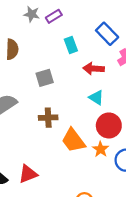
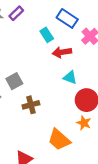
cyan rectangle: (71, 45) -> (47, 35), moved
gray square: (45, 78) -> (14, 81), moved
orange trapezoid: (73, 140) -> (59, 140), moved

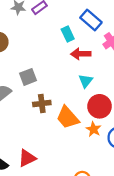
cyan triangle: (70, 77) -> (86, 81), turned 40
orange trapezoid: (59, 140) -> (68, 117), moved

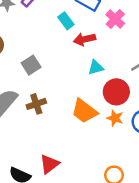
gray square: (28, 77) -> (31, 65), moved
cyan triangle: (86, 81) -> (96, 67), turned 48
brown cross: (42, 103) -> (36, 104), moved

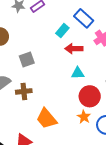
cyan rectangle: (66, 21) -> (62, 31), turned 64
orange trapezoid: (84, 111) -> (47, 119), moved

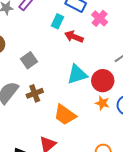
red arrow: (74, 49) -> (74, 37), turned 36
cyan triangle: (78, 73) -> (77, 74), moved, size x1.5

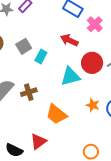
cyan rectangle: (57, 21) -> (41, 56), moved
gray square: (29, 60) -> (24, 46), moved
red circle: (103, 81) -> (92, 63), moved

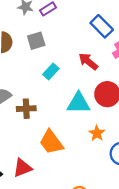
gray square: (24, 46) -> (36, 41), moved
orange star: (93, 105) -> (97, 133), moved

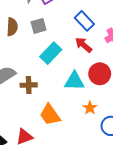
blue rectangle: (102, 26) -> (84, 21), moved
cyan rectangle: (51, 72) -> (51, 53), size x1.5

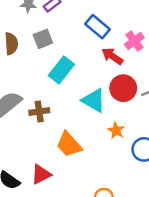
red arrow: (84, 45) -> (112, 56), moved
cyan triangle: (74, 81) -> (94, 100), turned 35

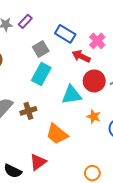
gray square: (43, 39) -> (41, 49), moved
cyan triangle: (94, 100) -> (72, 95), turned -30

